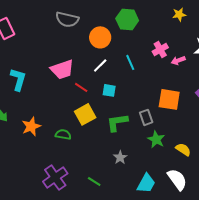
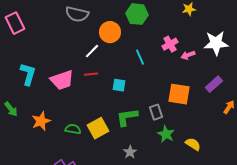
white line: (100, 65) -> (92, 51), moved
pink trapezoid: (62, 69) -> (62, 80), moved
red line: (81, 87) -> (91, 74), moved, turned -40
yellow square: (85, 114) -> (98, 128), moved

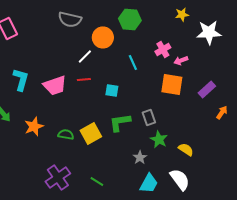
white star: (216, 43) -> (209, 32), moved
orange square: (179, 94) -> (172, 84), moved
gray star: (130, 152) -> (140, 157), moved

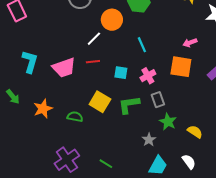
pink cross: (163, 49) -> (148, 76), moved
yellow square: (91, 133) -> (100, 102), moved, turned -30
white semicircle: (180, 179) -> (189, 162), size x0.7

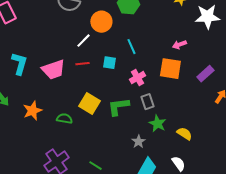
cyan square: (121, 73) -> (109, 63), moved

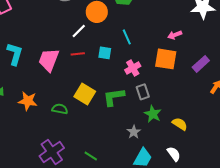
pink trapezoid: (53, 70) -> (49, 60), turned 130
orange star: (32, 111) -> (28, 101), turned 30

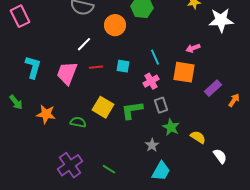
white line: (79, 31) -> (84, 44), moved
cyan line: (127, 37) -> (155, 57), moved
purple rectangle: (201, 64) -> (213, 88), moved
white semicircle: (174, 154) -> (220, 156), moved

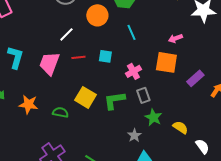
cyan line: (155, 57) -> (131, 32), moved

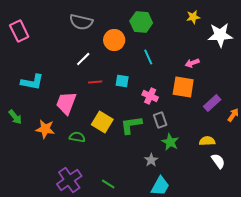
cyan L-shape: (15, 57) -> (32, 82), turned 85
pink trapezoid: (49, 63) -> (66, 103), moved
pink cross: (133, 71) -> (150, 96), turned -35
yellow semicircle: (180, 127) -> (207, 141), moved, turned -35
white semicircle: (202, 146) -> (218, 161), moved

